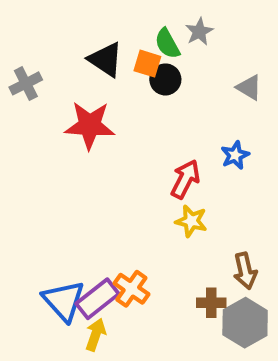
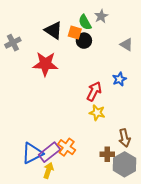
blue triangle: (64, 301) -> (32, 153), turned 45

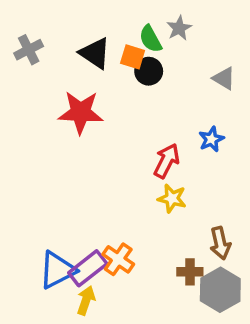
gray cross: (13, 43) -> (29, 50), moved

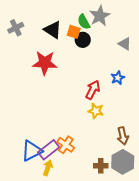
gray star: (179, 28) -> (100, 16), size x1.5
brown cross: (190, 272) -> (101, 166), moved

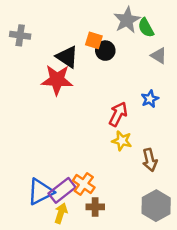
green semicircle: (84, 22) -> (146, 28), moved
gray cross: (16, 28) -> (20, 35), turned 35
black triangle: (53, 30) -> (67, 57), moved
brown arrow: (123, 136) -> (150, 160), moved
brown cross: (101, 166) -> (95, 207), moved

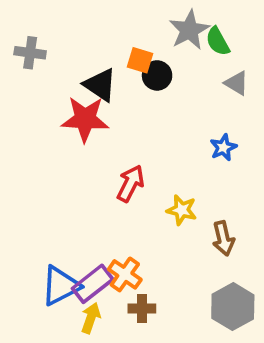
red arrow: (118, 114) -> (131, 183), moved

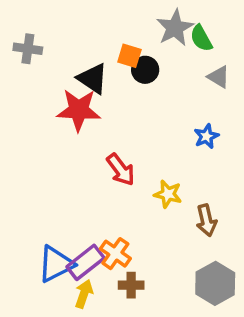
red arrow: (131, 183) -> (121, 170), turned 116

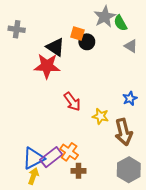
blue star: (206, 136) -> (130, 98), moved
brown arrow: (206, 220) -> (124, 132), size x1.4
yellow arrow: (84, 294) -> (33, 176), moved

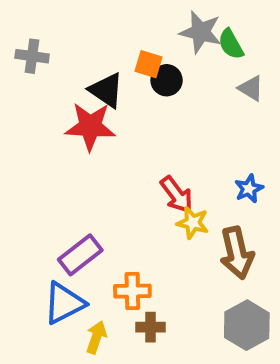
gray star: (105, 17) -> (201, 32), turned -30
red arrow: (72, 102) -> (177, 195), moved
orange cross: (69, 152) -> (132, 291), turned -36
purple rectangle: (51, 157) -> (80, 255), moved
yellow arrow: (33, 176) -> (96, 337), moved

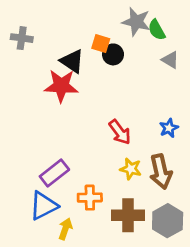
yellow star: (193, 223) -> (131, 169), moved
brown cross: (150, 327) -> (128, 215), moved, size x1.6

